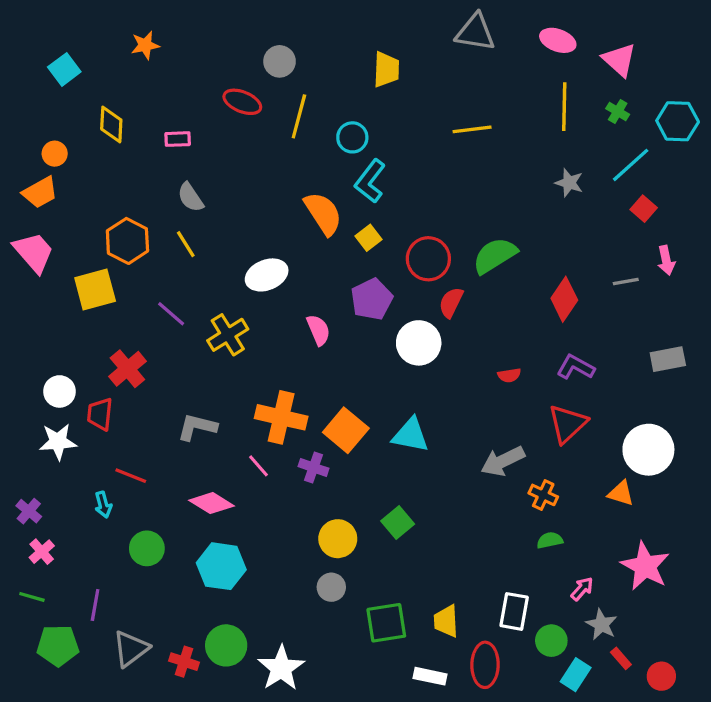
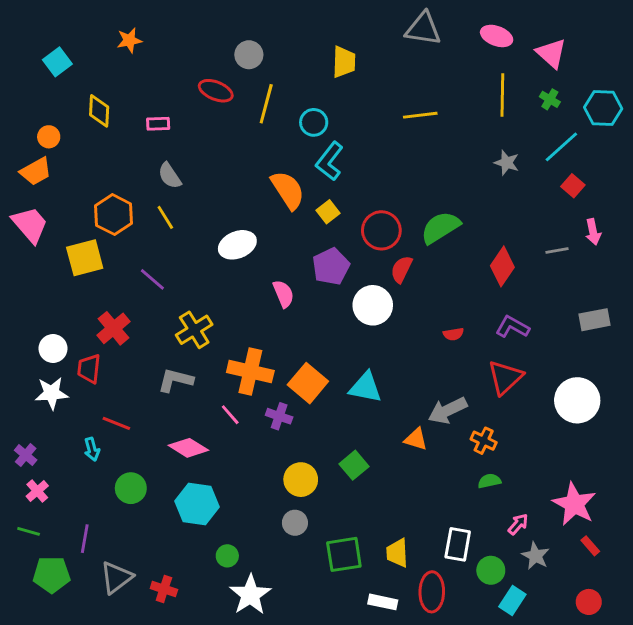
yellow cross: (228, 335) -> (194, 330), moved
orange triangle: (621, 493) -> (416, 439), moved
green circle: (226, 645) -> (227, 556), moved, size x0.6
red rectangle: (621, 658) -> (590, 546), moved

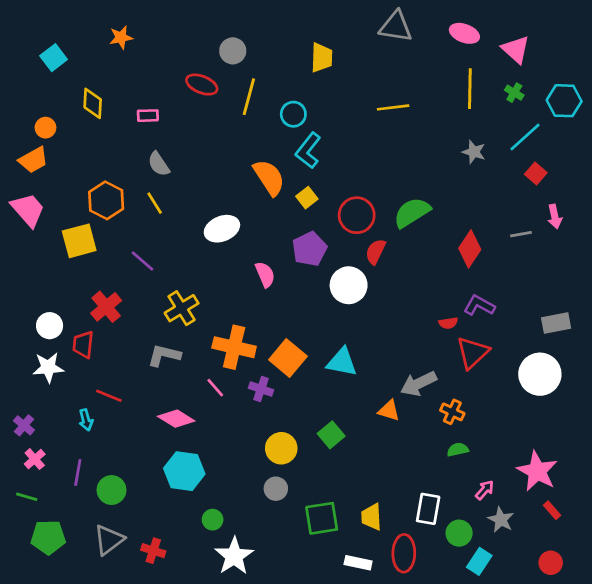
gray rectangle: (594, 320) -> (556, 323), moved
red semicircle: (453, 334) -> (448, 323), moved
green circle: (131, 488) -> (112, 490), moved
purple line: (85, 539) -> (78, 472), moved

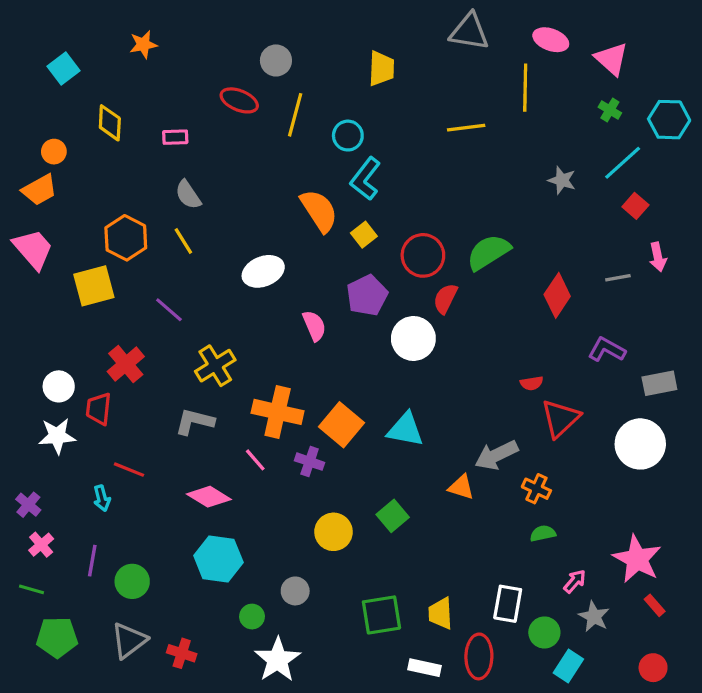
yellow line: (470, 89) -> (525, 88), moved
purple L-shape: (479, 305) -> (607, 350), moved
gray circle: (276, 489) -> (295, 591), moved

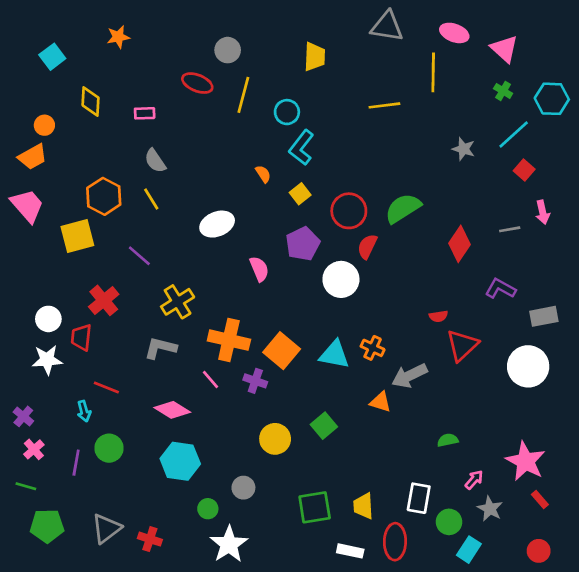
orange semicircle: (319, 211) -> (263, 174), size x0.5
orange cross: (536, 489) -> (373, 348), moved
green circle: (132, 581) -> (109, 448), moved

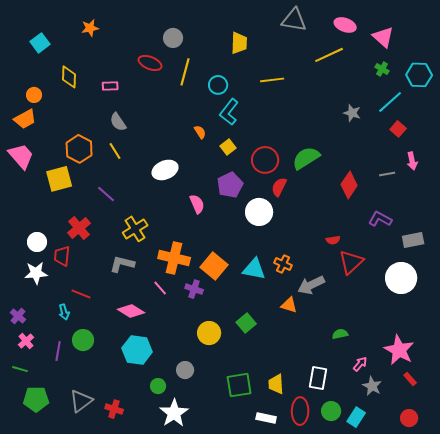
yellow line: (433, 72) -> (329, 55), turned 64
yellow line: (384, 105) -> (272, 80), moved
green circle: (449, 522) -> (331, 411), moved

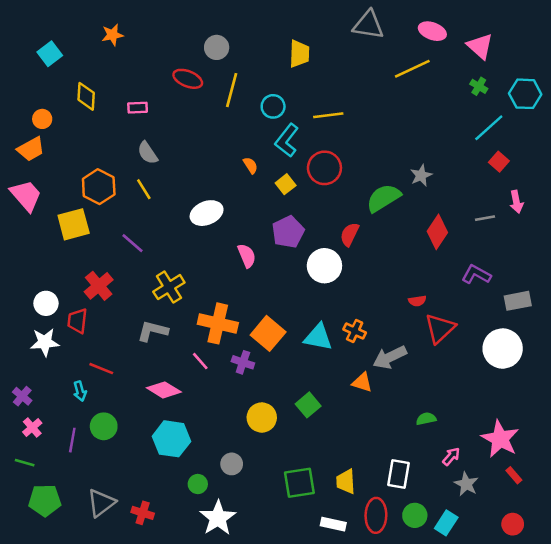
yellow line: (272, 80) -> (328, 115), moved
gray star: (352, 113) -> (421, 175), moved, turned 30
red circle: (265, 160) -> (324, 168), moved

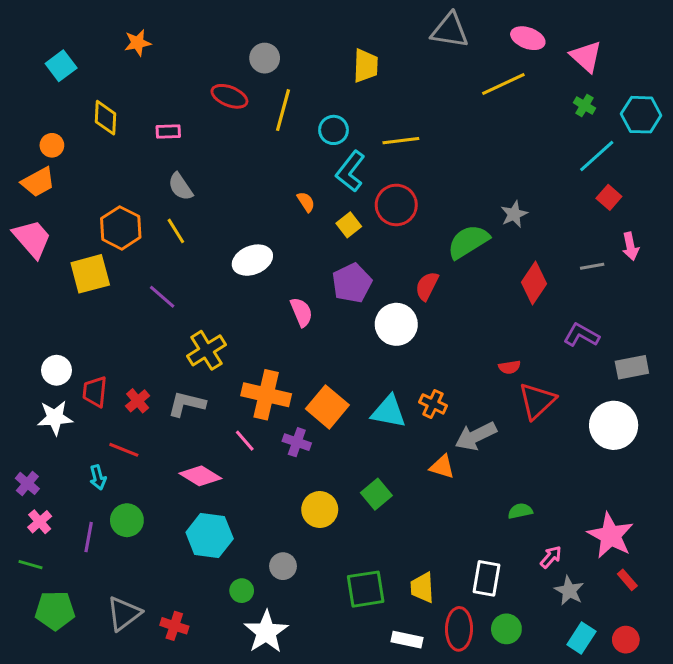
red cross: (99, 286) -> (138, 401), moved, size x0.7
cyan rectangle: (446, 523) -> (581, 638), moved

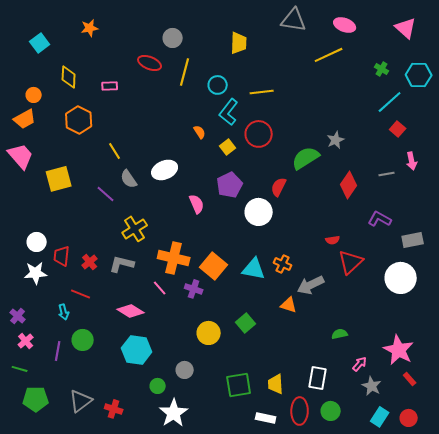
pink triangle: (586, 57) -> (406, 28), moved
gray semicircle: (180, 187) -> (129, 179), moved
orange hexagon: (121, 228) -> (79, 120), moved

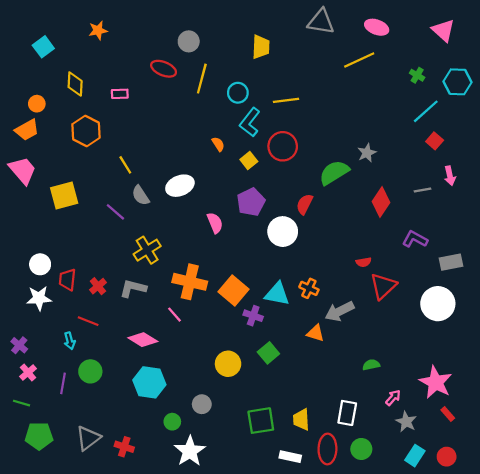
purple cross: (194, 289) -> (253, 316), moved

